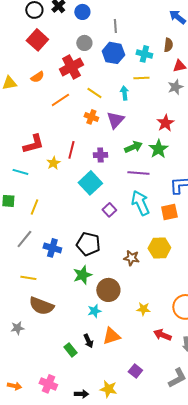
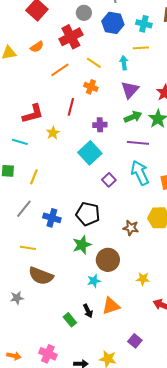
purple triangle: (115, 120) -> (130, 90), moved
red line: (71, 150) -> (71, 107), moved

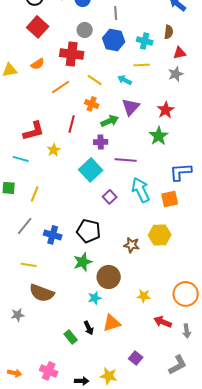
red cross: (71, 37) -> (72, 54), turned 35
cyan arrow: (124, 63) -> (125, 80), turned -56
green arrow: (133, 117) -> (110, 121), moved
purple line: (138, 143) -> (126, 160), moved

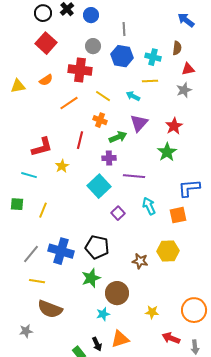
cyan arrow: (141, 190) -> (149, 206), size x0.7
gray line: (25, 226) -> (31, 254), moved
blue cross: (53, 235) -> (61, 251), size x1.4

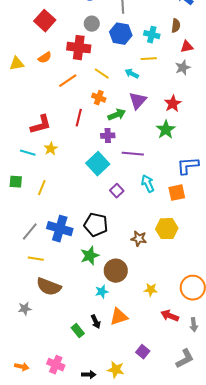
yellow star: (62, 166) -> (51, 149), moved

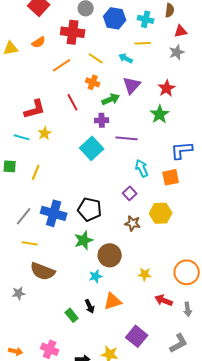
red line: (79, 118) -> (73, 102), turned -42
purple square: (117, 191) -> (130, 193), moved
purple square: (143, 352) -> (137, 336), size x1.5

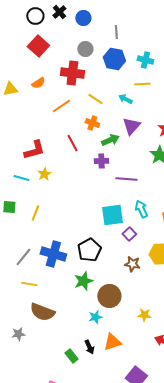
cyan square: (92, 148) -> (112, 215), moved, turned 35
black pentagon: (90, 209) -> (89, 250), turned 30

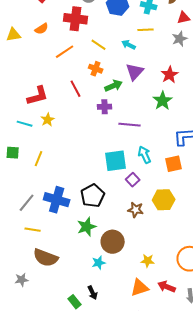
orange triangle: (112, 342) -> (140, 288), moved

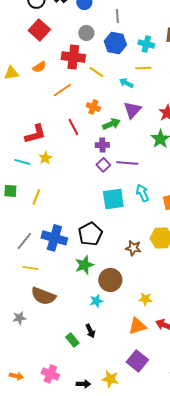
yellow line: (99, 45) -> (96, 72), moved
purple square: (133, 180) -> (103, 165), moved

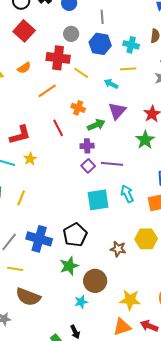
yellow star: (145, 299) -> (130, 300), size x1.5

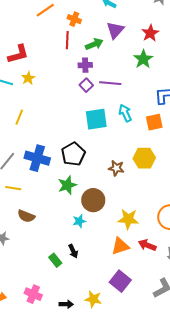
orange cross: (78, 108) -> (74, 19), moved
red line: (58, 128) -> (67, 40), moved, turned 30
brown semicircle: (28, 297) -> (26, 216), size x0.7

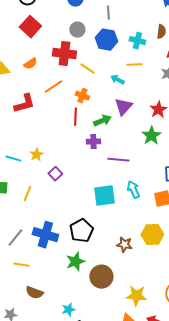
red L-shape: (18, 54) -> (24, 104), moved
purple square: (86, 85) -> (55, 174), moved
cyan star: (79, 221) -> (68, 310), moved

